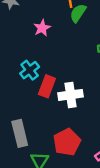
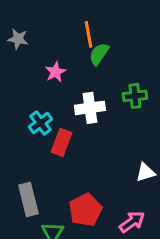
white cross: (71, 95) -> (90, 108), moved

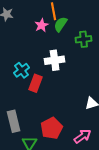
pink star: (55, 72) -> (42, 25), moved
green cross: (135, 96) -> (84, 39), moved

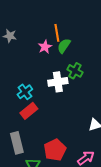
green cross: (84, 39) -> (75, 71), moved, turned 35
red rectangle: (36, 83) -> (29, 111), moved, turned 30

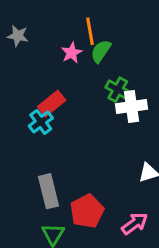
white cross: (58, 82) -> (132, 107), moved
red rectangle: (29, 111) -> (52, 103), moved
gray rectangle: (17, 143) -> (49, 191), moved

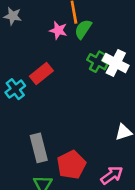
pink star: (72, 53) -> (58, 30), turned -30
white cross: (132, 107) -> (116, 63), moved, turned 35
cyan cross: (41, 122) -> (15, 89), moved

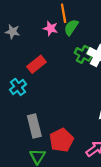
gray star: (13, 16) -> (13, 32), moved
cyan cross: (15, 89) -> (18, 87), moved

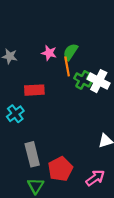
orange line: (64, 13) -> (67, 66), moved
red rectangle: (36, 64) -> (34, 90), turned 36

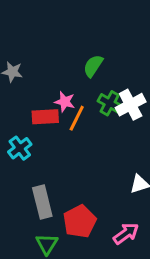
pink star: (49, 53) -> (65, 102), moved
orange line: (67, 66) -> (77, 118), moved, turned 36
white cross: (99, 81) -> (131, 105), turned 35

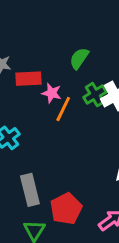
green cross: (110, 103) -> (95, 95), turned 30
red rectangle: (45, 117) -> (29, 79), moved

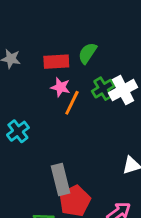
red rectangle: (29, 79) -> (56, 62), moved
gray rectangle: (30, 190) -> (61, 180), moved

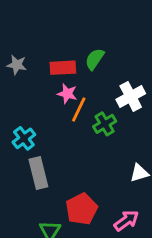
green cross: (103, 89) -> (105, 124), moved
gray rectangle: (61, 180) -> (38, 173), moved

